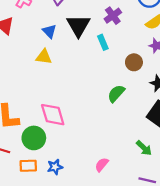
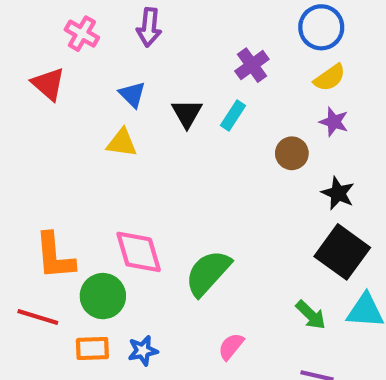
black triangle: (78, 26) -> (187, 113), moved, size x0.7
cyan rectangle: (103, 42) -> (233, 115), turned 56
green semicircle: (116, 93) -> (208, 273), moved, size x1.4

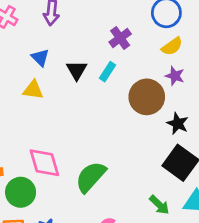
brown circle: (292, 153) -> (147, 97), size x1.6

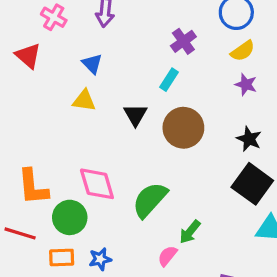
black triangle: (77, 70) -> (135, 115), moved
brown circle: (147, 97) -> (183, 128), moved
green arrow: (159, 205) -> (190, 232), moved, turned 85

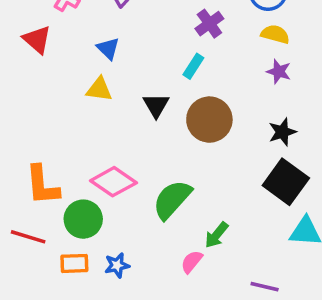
yellow semicircle: (243, 51) -> (275, 34), turned -130
black star: (249, 139) -> (282, 132), turned 30
pink diamond: (97, 184) -> (113, 182), turned -39

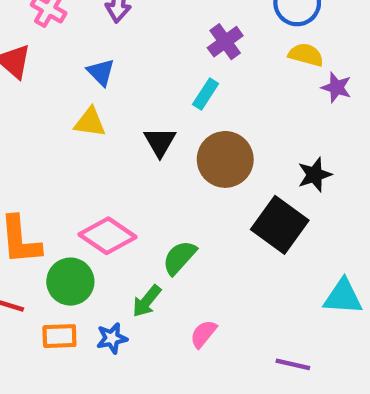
purple star: (279, 72) -> (336, 87), moved
black square: (286, 182) -> (280, 225), moved
green semicircle: (172, 199) -> (179, 258), size x0.7
green arrow: (217, 235) -> (147, 301), moved

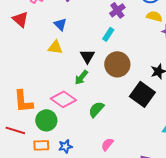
green arrow: (147, 301) -> (81, 77), moved

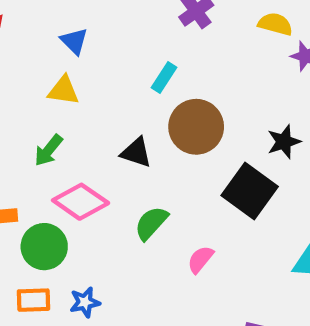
cyan rectangle: (108, 34) -> (164, 78), moved
black triangle: (87, 56) -> (136, 152), moved, turned -42
green arrow: (81, 77) -> (48, 150), moved
pink semicircle: (107, 144) -> (200, 259), moved

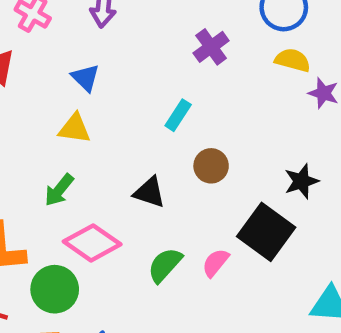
brown circle: (196, 127) -> (211, 166), size x0.6
pink semicircle: (200, 259) -> (215, 263), moved

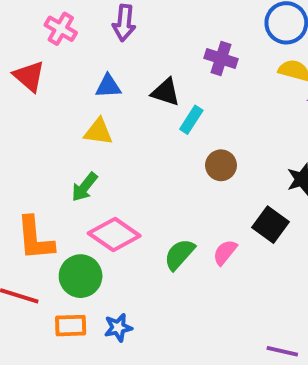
purple cross: (211, 47) -> (221, 58), turned -36
blue triangle: (86, 78) -> (108, 86), turned -48
black triangle: (149, 192) -> (166, 92), moved
black square: (266, 232) -> (270, 225), size x0.7

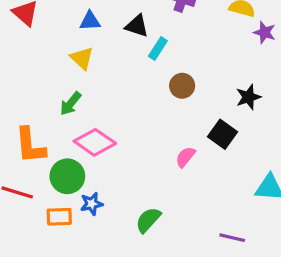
yellow triangle: (98, 132) -> (82, 58), turned 35
green semicircle: (179, 254) -> (148, 220), moved
blue star: (118, 328) -> (92, 204), moved

